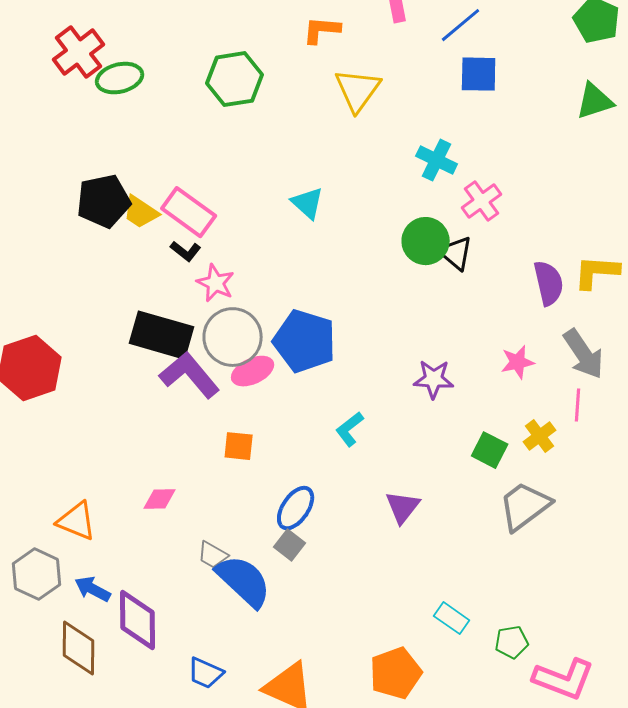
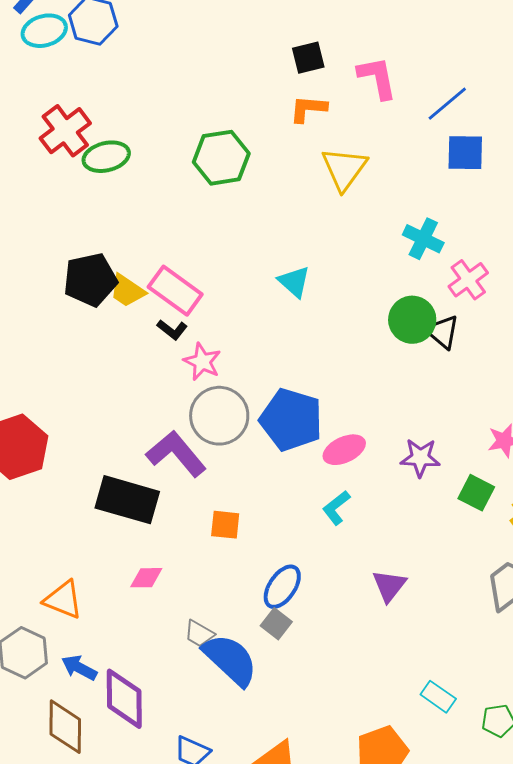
black rectangle: (162, 335) -> (127, 500), moved
pink ellipse: (253, 371) -> (344, 450), moved
green square: (490, 450) -> (476, 493), moved

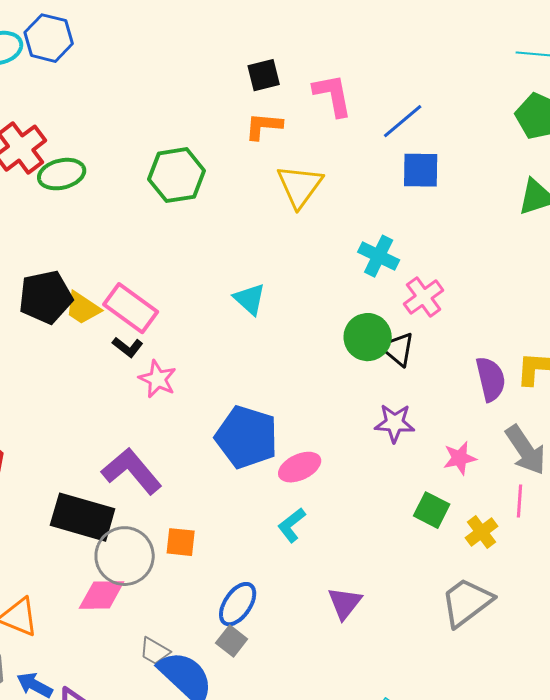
gray circle: (219, 416) -> (125, 556), moved
purple star: (420, 458) -> (395, 423), moved
pink diamond: (146, 578) -> (102, 595), size x1.4

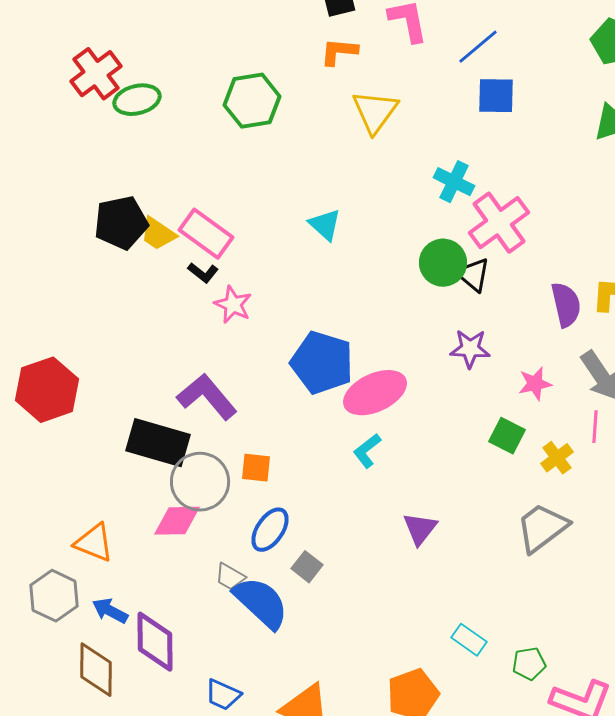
pink cross: (424, 297) -> (499, 223), size x1.5
pink ellipse: (300, 467) -> (375, 393), size x1.5
blue ellipse: (238, 604) -> (270, 530), moved

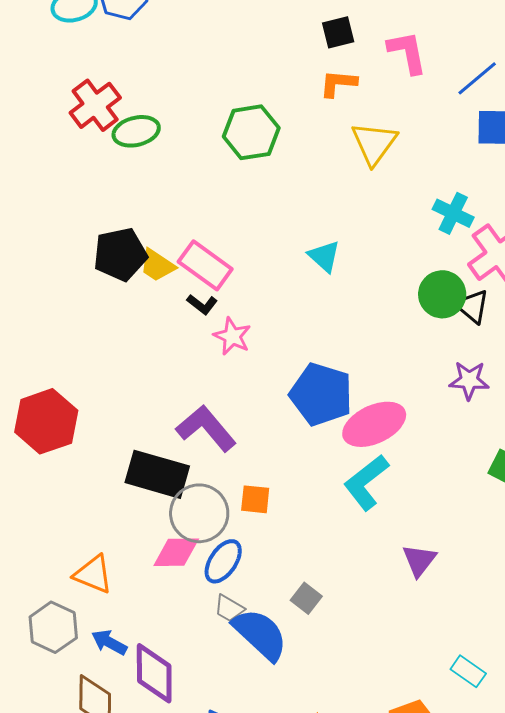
cyan L-shape: (367, 451) -> (366, 482), size x1.6
blue ellipse: (270, 530) -> (223, 561), moved

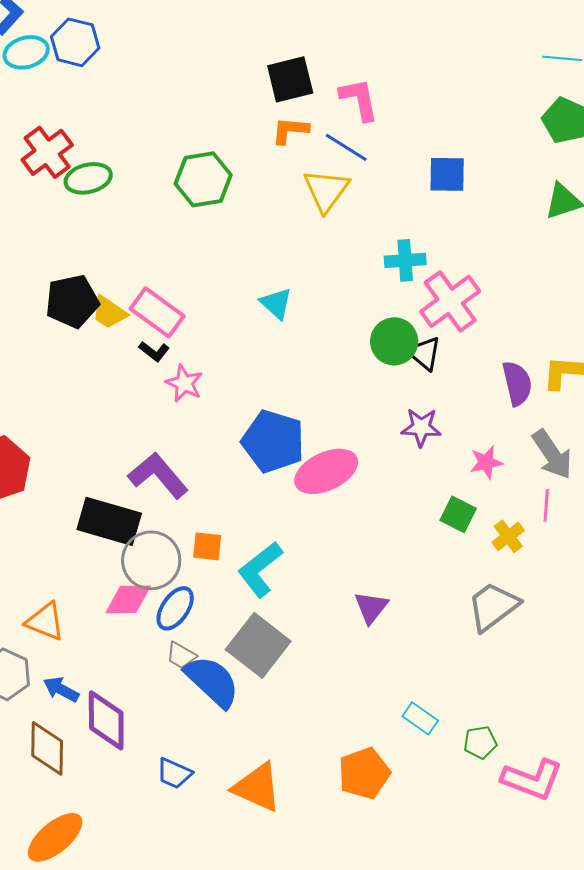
black square: (338, 32) -> (290, 79), size x1.4
blue line: (477, 78) -> (346, 147), moved, turned 72
cyan cross: (453, 213) -> (405, 260), turned -30
cyan L-shape: (366, 482) -> (260, 569), moved
gray square: (306, 598) -> (258, 645), size x2.0

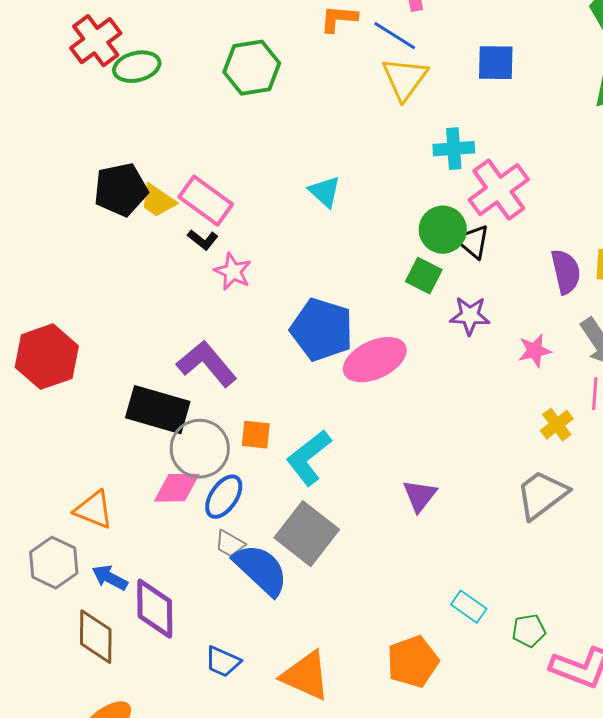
yellow triangle: (326, 190) -> (405, 79), moved
green square: (458, 514) -> (424, 276), moved

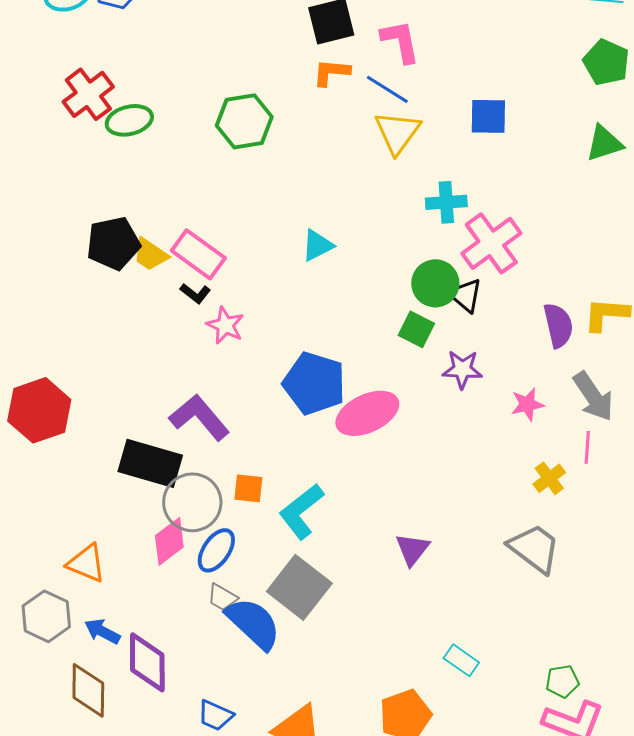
cyan triangle: (325, 192) -> (317, 245), turned 51
pink diamond: (177, 488) -> (169, 541), turned -36
gray trapezoid: (542, 495) -> (534, 548), turned 74
green pentagon: (529, 631) -> (562, 681), moved

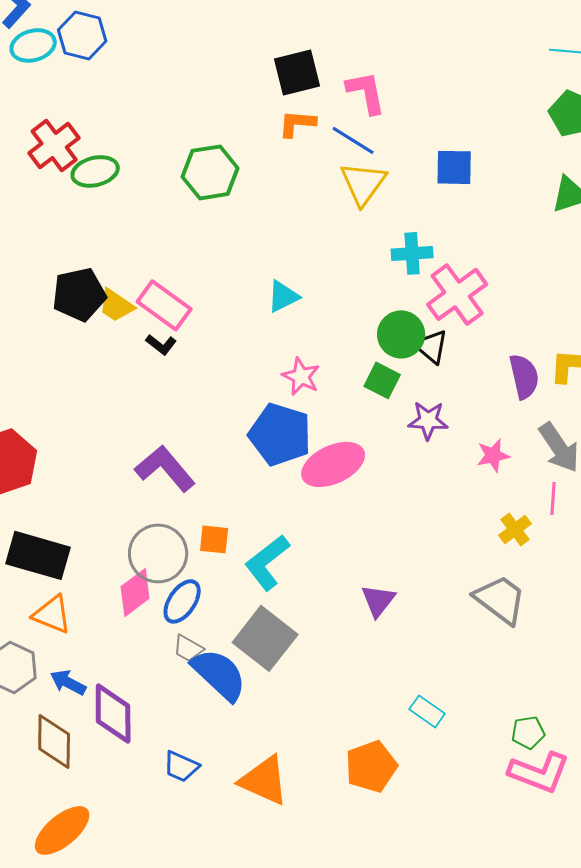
pink star: (225, 325) -> (301, 376), moved
black rectangle: (150, 463) -> (38, 555), moved

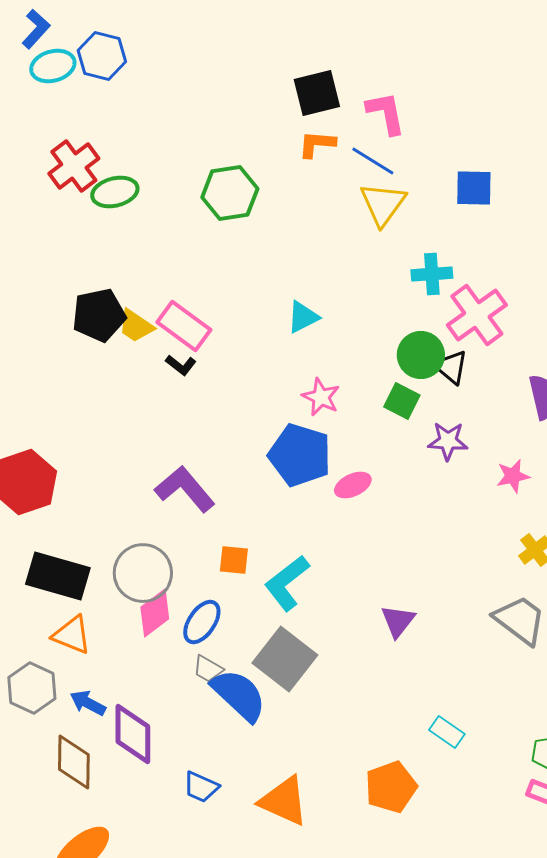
pink ellipse: (333, 464) -> (353, 485), size x0.6
gray circle: (158, 553) -> (143, 573), moved

